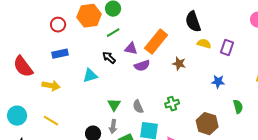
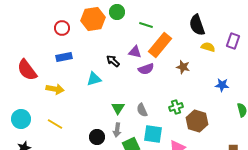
green line: (113, 33) -> (146, 25), moved, turned 48
purple rectangle: (227, 48) -> (233, 41), moved
brown hexagon: (207, 124) -> (197, 121), moved

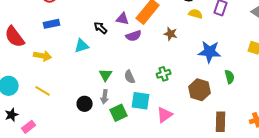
blue star: (222, 85) -> (210, 52), size x1.6
brown hexagon: (197, 121) -> (200, 90), moved

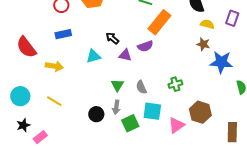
purple triangle: (123, 19) -> (125, 55), moved
brown star: (171, 34) -> (203, 44), moved
brown hexagon: (200, 90) -> (200, 112), moved

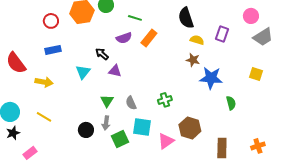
orange rectangle: (159, 22) -> (149, 38), size x0.7
purple semicircle: (145, 46) -> (124, 38), moved
cyan triangle: (93, 56) -> (83, 72), turned -35
black star: (23, 125) -> (13, 133), moved

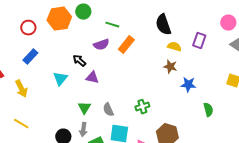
blue rectangle: (53, 50) -> (30, 57), turned -35
blue star: (211, 78) -> (188, 85), size x0.7
yellow arrow: (44, 82) -> (21, 89), turned 54

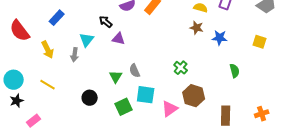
blue star: (188, 85) -> (220, 38), moved
green cross: (142, 107) -> (181, 68), moved, turned -32
green triangle: (84, 108) -> (116, 77), moved
gray arrow: (83, 130) -> (75, 55), moved

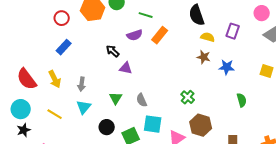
red semicircle: (20, 31) -> (27, 79), moved
cyan triangle: (87, 40) -> (84, 107), moved
green triangle: (116, 77) -> (116, 98), moved
black circle: (90, 98) -> (107, 127), moved

